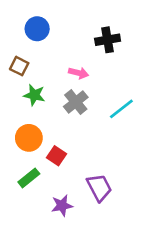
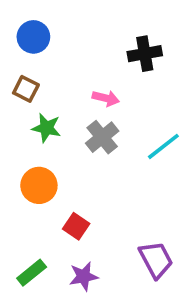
blue circle: (37, 29) -> (33, 37), moved
red square: (56, 156) -> (76, 226), moved
green rectangle: (29, 178) -> (32, 273), moved
purple trapezoid: (99, 188) -> (156, 260), moved

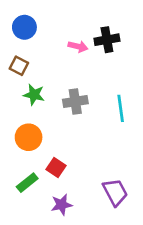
pink arrow: (106, 98) -> (78, 47), moved
gray cross: (102, 137) -> (75, 102), turned 30
cyan line: (163, 146) -> (121, 108), turned -60
green rectangle: (32, 273) -> (27, 183), moved

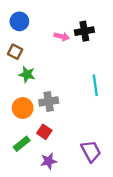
gray cross: (75, 102) -> (49, 101), moved

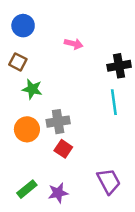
black cross: (84, 31) -> (119, 66), moved
red square: (44, 132) -> (63, 149), moved
green rectangle: (22, 144) -> (27, 189), moved

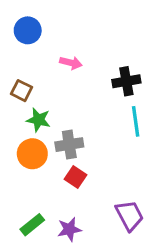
pink arrow: (74, 44) -> (71, 63), moved
brown square: (18, 62) -> (21, 91), moved
black cross: (119, 66) -> (126, 81), moved
green star: (32, 89) -> (38, 120), moved

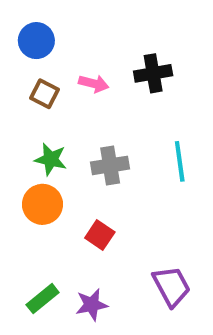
black cross: (126, 81) -> (153, 73), moved
brown square: (21, 91) -> (45, 94), moved
gray cross: (69, 145) -> (110, 165), moved

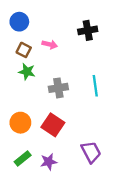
black cross: (153, 73) -> (88, 30), moved
green star: (51, 159) -> (27, 72), moved
orange circle: (43, 204) -> (20, 123), moved
red square: (100, 235) -> (53, 125), size x1.5

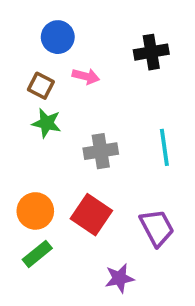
blue circle: (19, 22) -> (58, 37), moved
purple trapezoid: (91, 152) -> (157, 228), moved
green rectangle: (23, 158) -> (37, 254), moved
purple star: (49, 162) -> (119, 278), moved

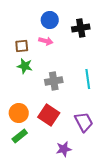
blue circle: (58, 37) -> (50, 20), moved
brown square: (41, 86) -> (22, 46), turned -32

